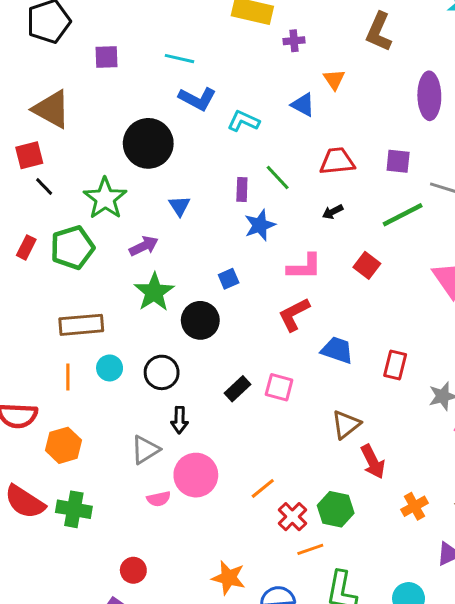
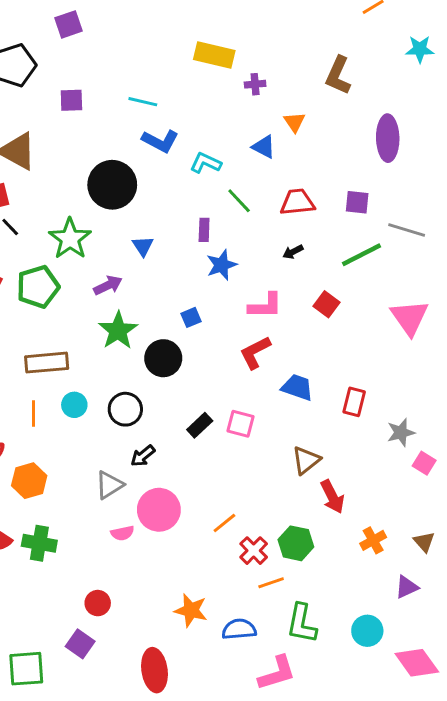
green line: (278, 178) -> (239, 201), moved
black arrow: (179, 420) -> (143, 456), turned 50

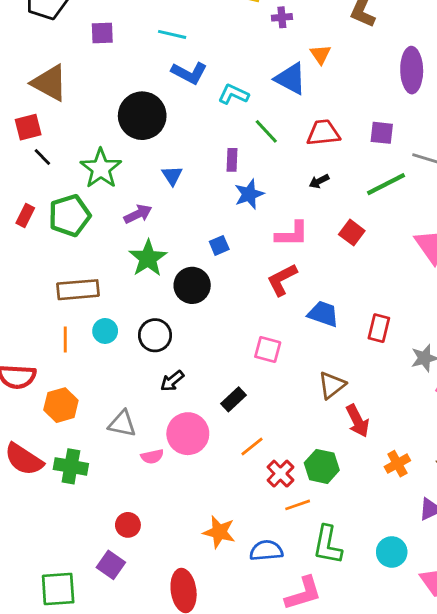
blue triangle: (264, 147) -> (290, 79), size x1.4
black rectangle: (200, 425) -> (233, 399), moved
gray triangle: (109, 485) -> (122, 424), moved, turned 44

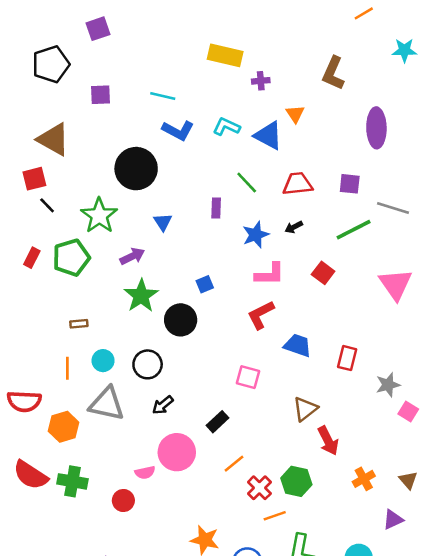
cyan L-shape: (233, 94) -> (226, 127), moved
blue star: (249, 194) -> (256, 235), moved
brown rectangle: (78, 290) -> (79, 324), size x0.5
gray triangle: (122, 424) -> (107, 404), moved, size x1.4
red circle: (128, 525) -> (123, 501), moved

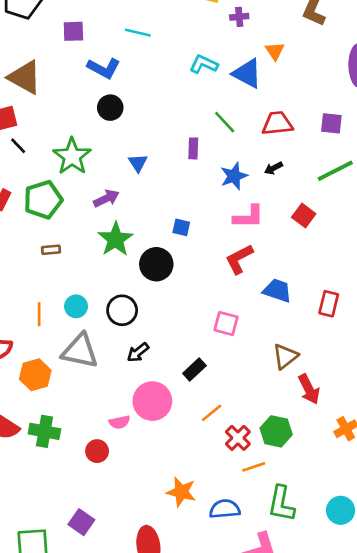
blue L-shape: (178, 130) -> (104, 68), moved
black circle: (136, 169) -> (110, 108), size x0.6
blue square: (205, 284) -> (181, 227), turned 36
brown rectangle: (79, 324) -> (51, 250), moved

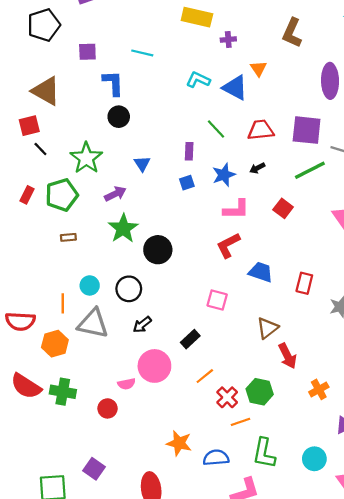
blue L-shape: (104, 68) -> (113, 83), turned -120
purple square: (331, 123) -> (307, 130), size x1.6
blue square: (181, 227) -> (187, 183), moved, turned -32
orange line: (39, 314) -> (63, 303), moved

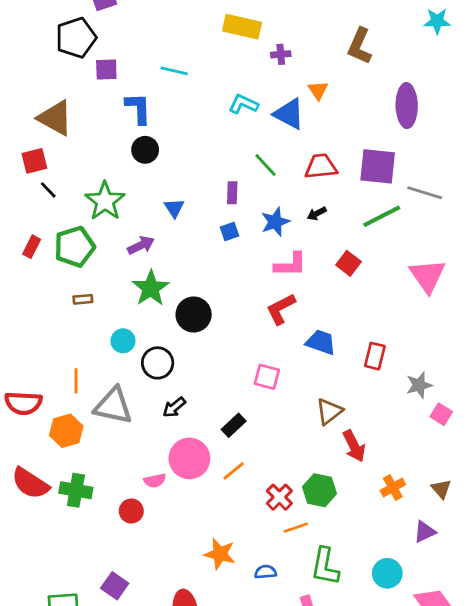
black pentagon: (44, 25) -> (76, 38), moved
cyan circle: (90, 285) -> (123, 341), moved
orange line: (205, 376) -> (234, 471), moved
blue semicircle: (216, 458) -> (266, 572), size x0.7

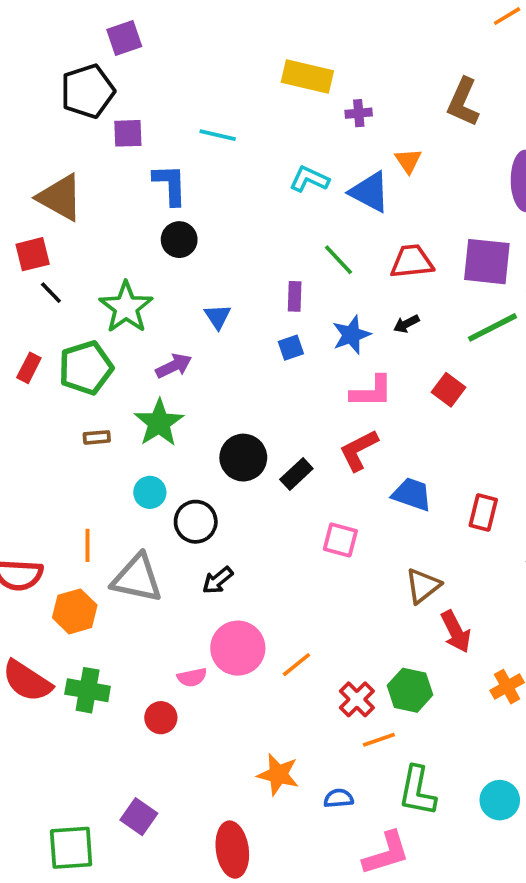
green star: (151, 288) -> (159, 423), moved
black rectangle: (234, 425) -> (296, 474), moved

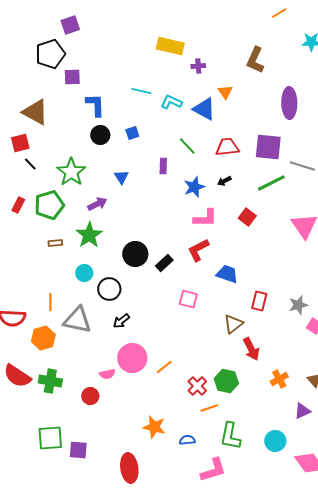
cyan line: (218, 135) -> (141, 91), moved
blue square: (291, 348) -> (132, 133), moved
red rectangle: (483, 513) -> (259, 301), moved
purple square: (139, 817) -> (78, 450), turned -30
green square: (71, 848) -> (50, 438), moved

